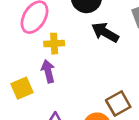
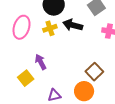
yellow cross: (54, 44) -> (50, 28), moved

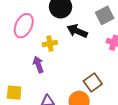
yellow cross: (50, 28) -> (50, 44), moved
yellow square: (26, 78) -> (14, 93), moved, turned 35

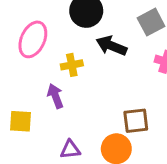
brown square: (93, 82) -> (136, 121), turned 30
yellow square: (14, 93) -> (20, 121), moved

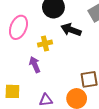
yellow square: (20, 121) -> (12, 91), moved

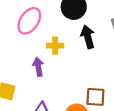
black arrow: (71, 30) -> (88, 37), turned 42

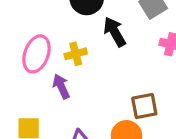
pink ellipse: (29, 21) -> (36, 54), moved

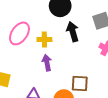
purple arrow: (61, 86) -> (47, 63), moved

